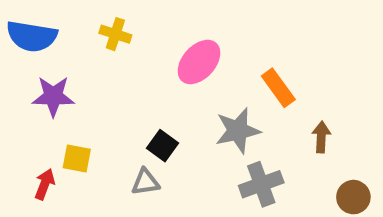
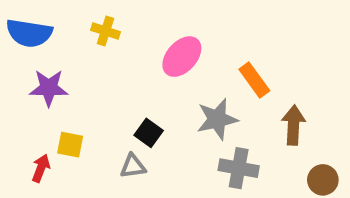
brown arrow: (321, 137) -> (293, 125), size x1.4
gray cross: (261, 184) -> (239, 168), turned 30

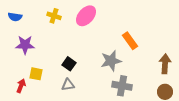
blue semicircle: (29, 33) -> (15, 17), size x0.6
pink ellipse: (182, 57) -> (86, 16), moved
brown arrow: (293, 125) -> (165, 64), moved
black square: (149, 133) -> (69, 64), moved

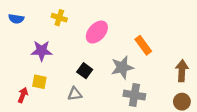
pink ellipse: (86, 16) -> (97, 32), moved
purple star: (25, 45) -> (42, 51), moved
black square: (69, 64) -> (85, 71), moved

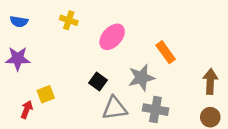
purple star: (42, 51) -> (18, 59), moved
yellow square: (39, 82) -> (46, 94), turned -32
gray triangle: (75, 94) -> (115, 108), moved, size x1.5

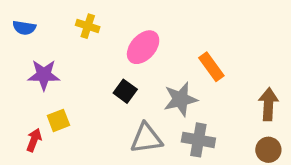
purple star: (18, 59) -> (44, 75), moved
black square: (98, 81) -> (125, 91), moved

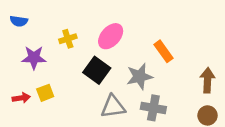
yellow cross: (88, 26) -> (68, 39), moved, turned -36
black square: (125, 91) -> (97, 70), size x1.5
red arrow: (34, 140) -> (21, 98), moved, turned 60

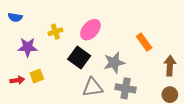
orange rectangle: (163, 51) -> (144, 42), moved

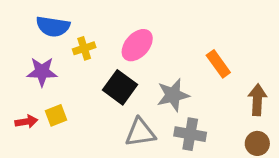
blue semicircle: (15, 17) -> (53, 26), moved, size x1.5

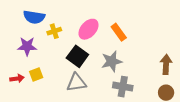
orange rectangle: (218, 64) -> (119, 32), moved
gray triangle: (140, 133) -> (76, 83), moved

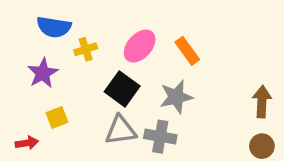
purple star: (27, 46) -> (43, 73), turned -30
red arrow: (17, 79) -> (27, 143), moved
gray cross: (123, 87) -> (160, 137), moved

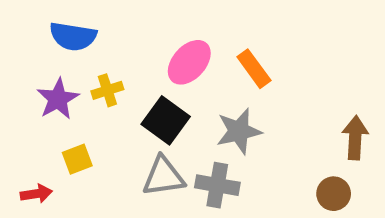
yellow cross: (86, 49) -> (107, 90), moved
brown circle: (262, 146) -> (334, 194), moved

